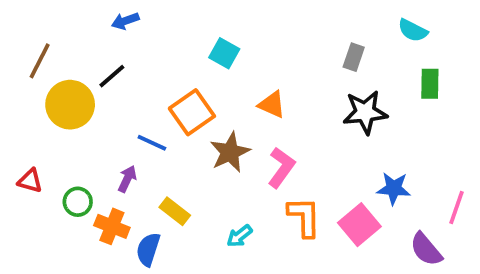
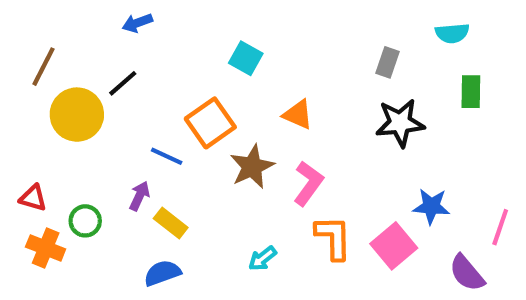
cyan semicircle: (413, 30) -> (452, 33), turned -32
yellow rectangle: (175, 211) -> (171, 223), moved
orange cross: (112, 226) -> (46, 248), moved
blue semicircle: (148, 249) -> (162, 273), turned 52

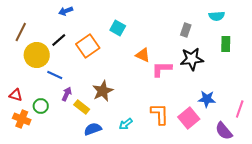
orange square: (210, 123) -> (88, 46), moved
blue line: (167, 156) -> (55, 75), moved
brown star: (252, 167) -> (103, 91), moved
pink L-shape: (308, 183) -> (162, 69), moved, turned -125
blue semicircle: (162, 273) -> (93, 129), moved

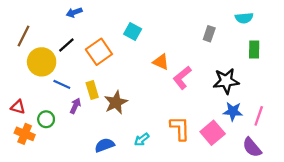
black star: (192, 59) -> (226, 81), moved
pink L-shape: (162, 69) -> (182, 78), turned -40
yellow rectangle: (82, 107) -> (92, 90), moved, turned 35
pink line: (240, 109) -> (259, 116), moved

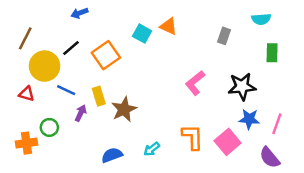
orange triangle: (161, 62) -> (169, 26), moved
red triangle: (18, 107) -> (26, 94), moved
orange cross: (25, 134) -> (26, 143), turned -30

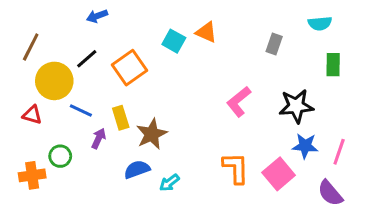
cyan arrow: (152, 149) -> (169, 183), moved
blue semicircle: (112, 155) -> (137, 169), moved

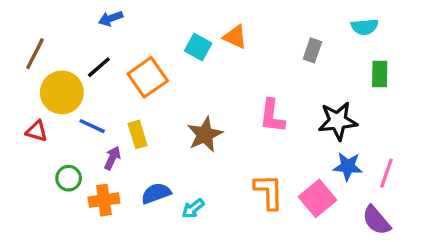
pink L-shape: (239, 102) -> (272, 116), turned -44
brown star: (152, 134) -> (205, 134), moved
orange cross: (32, 175) -> (104, 200), moved

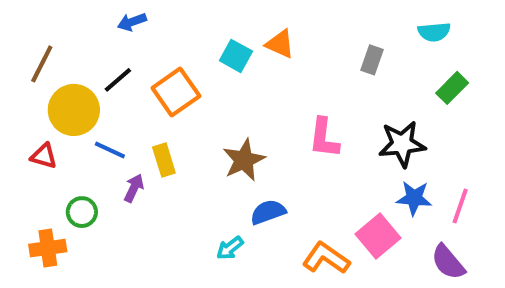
green rectangle: (380, 74) -> (452, 88), turned 44
orange L-shape: (269, 192) -> (326, 258), moved, turned -54
blue semicircle: (156, 193) -> (268, 212), moved
orange cross: (104, 200) -> (48, 248), moved

